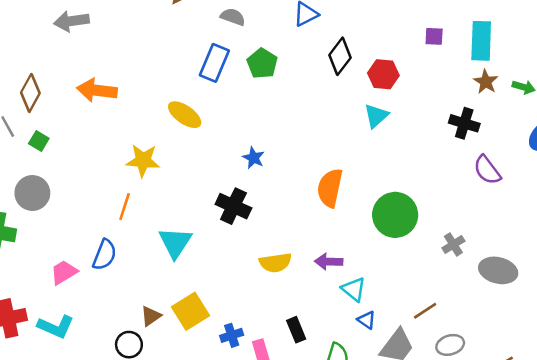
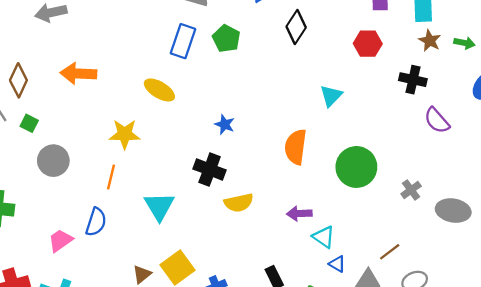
red hexagon: (383, 74) -> (368, 44), moved
cyan triangle: (376, 116) -> (331, 96), moved
gray circle: (32, 193) -> (53, 161), moved
yellow semicircle: (275, 263) -> (239, 203), moved

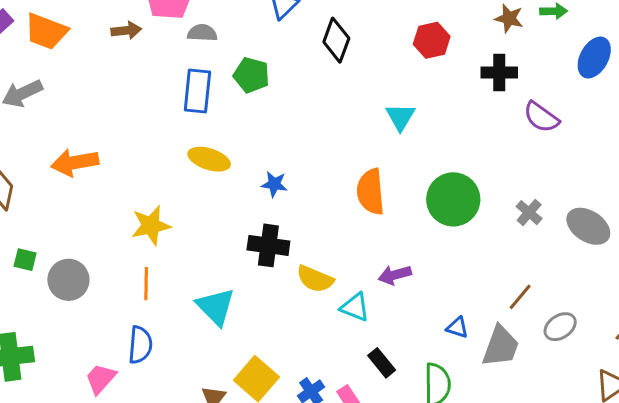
yellow ellipse: (159, 90) -> (209, 159), moved
green square: (29, 123) -> (25, 260), moved
yellow semicircle: (239, 203) -> (315, 279), turned 48
gray ellipse: (453, 211) -> (588, 226), turned 36
cyan triangle: (324, 237) -> (355, 307), moved

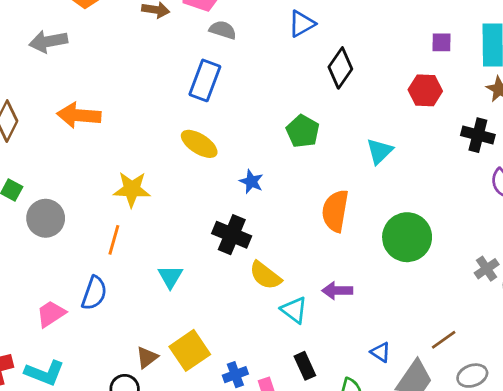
green pentagon: (251, 75) -> (303, 131), moved
gray cross: (529, 213) -> (487, 269), moved
cyan triangle: (216, 307) -> (170, 277), size x0.7

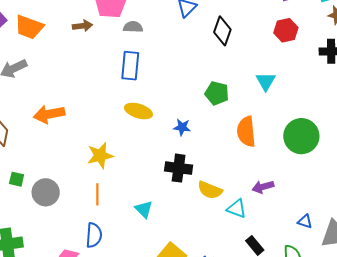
green pentagon: (303, 131) -> (217, 93), moved

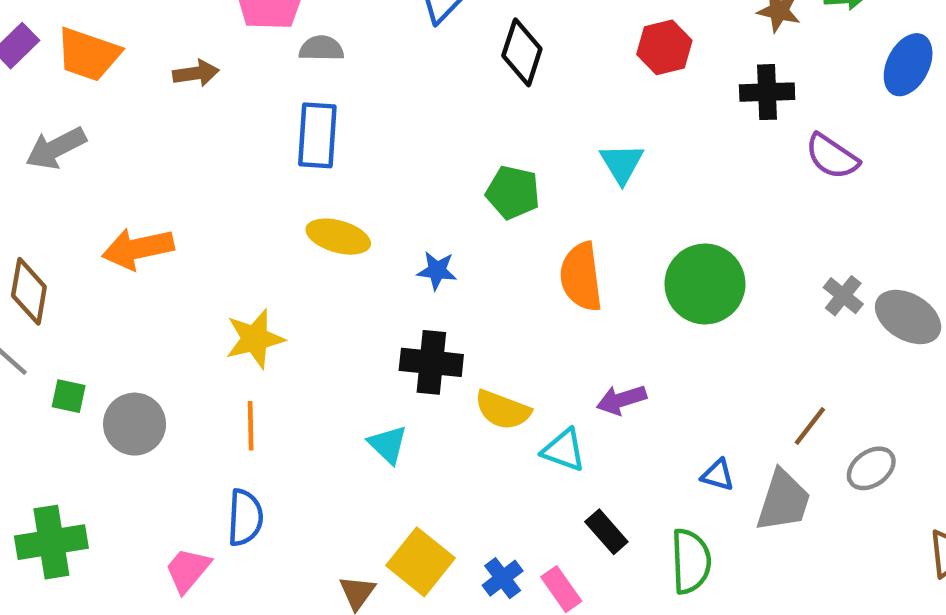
brown arrow: (82, 26) -> (196, 73), moved
cyan triangle: (144, 209) -> (388, 444), moved

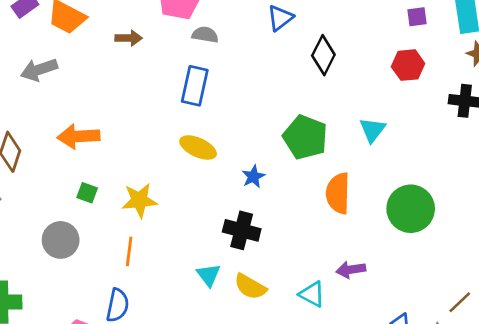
green pentagon: (513, 192) -> (305, 137), size x1.4
blue star: (437, 271) -> (253, 177), turned 30
green square: (69, 396) -> (87, 193), moved
yellow semicircle: (503, 410) -> (250, 287), moved

